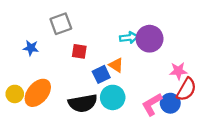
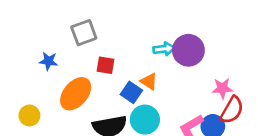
blue square: (101, 74) -> (131, 92), turned -30
orange ellipse: (38, 93) -> (76, 94), moved

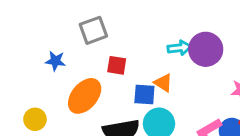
blue square: (131, 92) -> (144, 95), turned -30

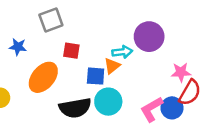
cyan arrow: (179, 48) -> (122, 52), moved
orange triangle: (163, 83) -> (112, 66), turned 48

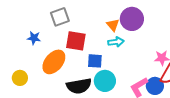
purple circle: (149, 37) -> (132, 19), moved
red square: (71, 51) -> (76, 41), size x1.5
orange triangle: (112, 66) -> (113, 25), moved, turned -32

